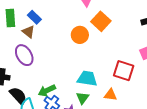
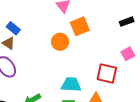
orange square: (101, 21) -> (80, 26), turned 30

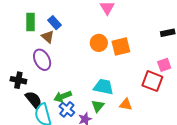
orange square: (80, 26) -> (121, 47), moved
red square: (107, 74) -> (152, 81), moved

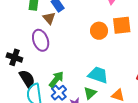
orange square: (121, 47) -> (122, 25), moved
green arrow: (63, 96) -> (56, 79), turned 144

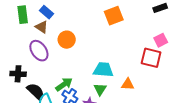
orange circle: (99, 31) -> (67, 40), moved
green arrow: (56, 79) -> (64, 84), turned 30

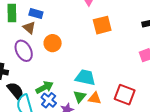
blue rectangle: (47, 12) -> (36, 13), turned -32
red square: (151, 58) -> (125, 95), moved
orange triangle: (128, 84) -> (95, 98), moved

